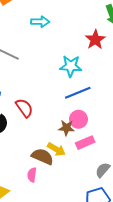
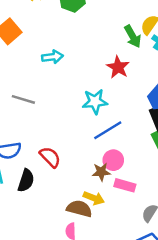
pink rectangle: (85, 143) -> (125, 185), turned 48

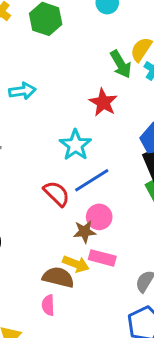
cyan star: (95, 102) -> (75, 145), turned -30
red semicircle: (50, 157) -> (57, 194), moved
pink rectangle: (125, 185) -> (102, 258), moved

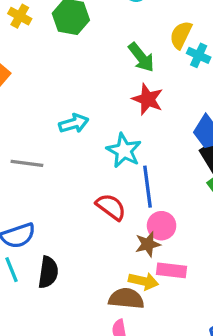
green arrow: (121, 64) -> (141, 57), moved
cyan arrow: (22, 91) -> (74, 123), moved
blue line: (92, 180) -> (147, 187), turned -57

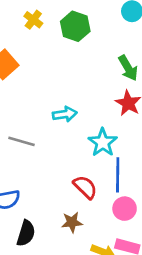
brown star: (148, 244) -> (72, 222), moved

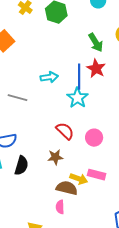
blue line: (118, 175) -> (79, 77), moved
pink circle: (125, 209) -> (94, 138), moved

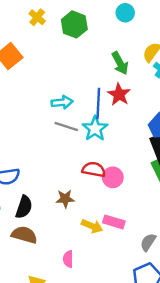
gray line: (17, 98) -> (66, 127), moved
red semicircle: (65, 131) -> (94, 170), moved, turned -36
brown semicircle: (67, 188) -> (24, 235), moved

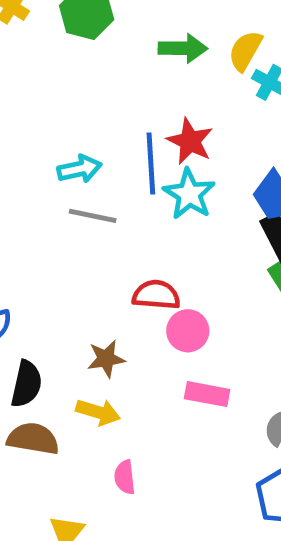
green arrow: (120, 63) -> (183, 48), moved, turned -55
cyan star: (95, 129) -> (189, 194), moved
pink circle: (113, 177) -> (188, 331), moved
yellow arrow: (92, 226) -> (98, 412), moved

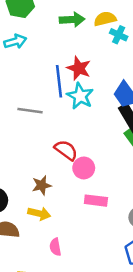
yellow semicircle: (245, 51) -> (105, 19), turned 50
cyan arrow: (79, 169) -> (15, 41), moved
red semicircle: (156, 295) -> (66, 150), turned 35

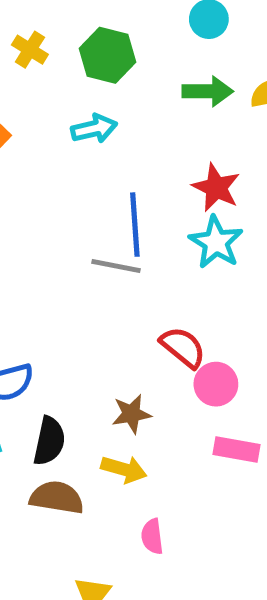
blue line: (59, 81) -> (135, 225), moved

